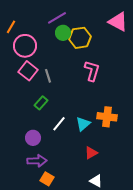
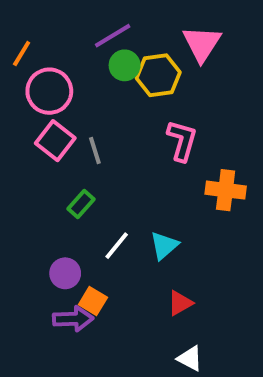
pink triangle: (118, 22) -> (202, 44), moved, turned 35
orange cross: (107, 117) -> (226, 190), moved
orange square: (47, 179) -> (93, 301), moved

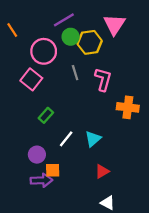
orange line: (22, 53) -> (12, 30), turned -64
pink circle: (49, 91) -> (44, 51), moved
gray line: (95, 151) -> (75, 73), moved
orange square: (93, 301) -> (53, 170), turned -32

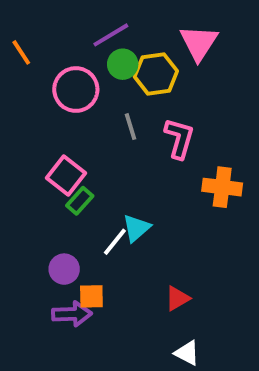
pink square: (31, 79) -> (66, 175), moved
cyan triangle: (93, 139) -> (136, 228), moved

